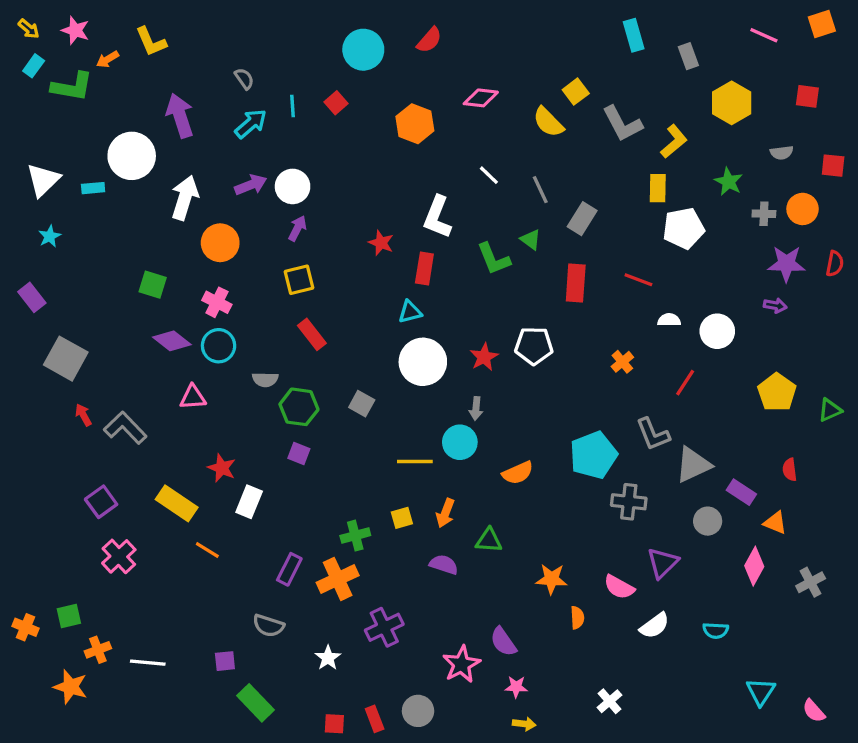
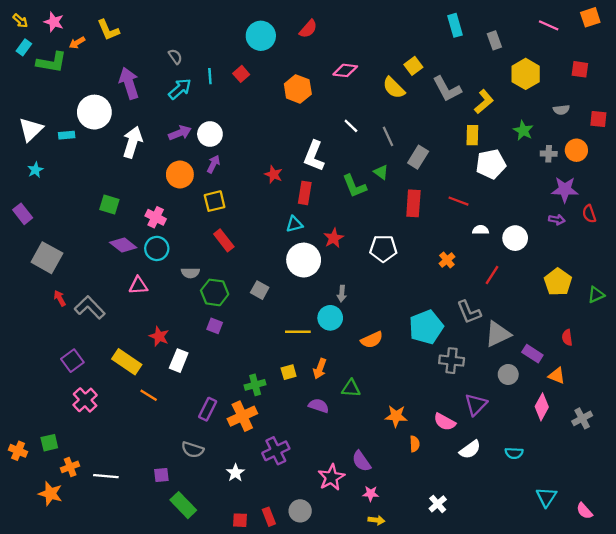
orange circle: (220, 243) -> (180, 174), moved
red semicircle: (835, 264) -> (589, 214), moved, turned 150
red star: (484, 357) -> (334, 238), moved

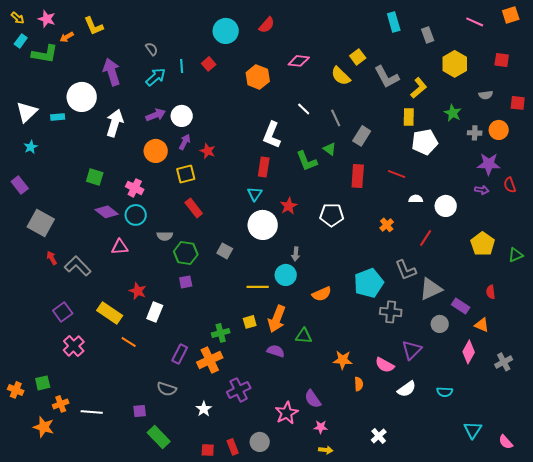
red star: (274, 174) -> (208, 151), moved
cyan triangle: (294, 224) -> (255, 194), turned -42
purple square: (215, 326) -> (186, 282), turned -32
orange arrow: (320, 369) -> (277, 319), size x1.5

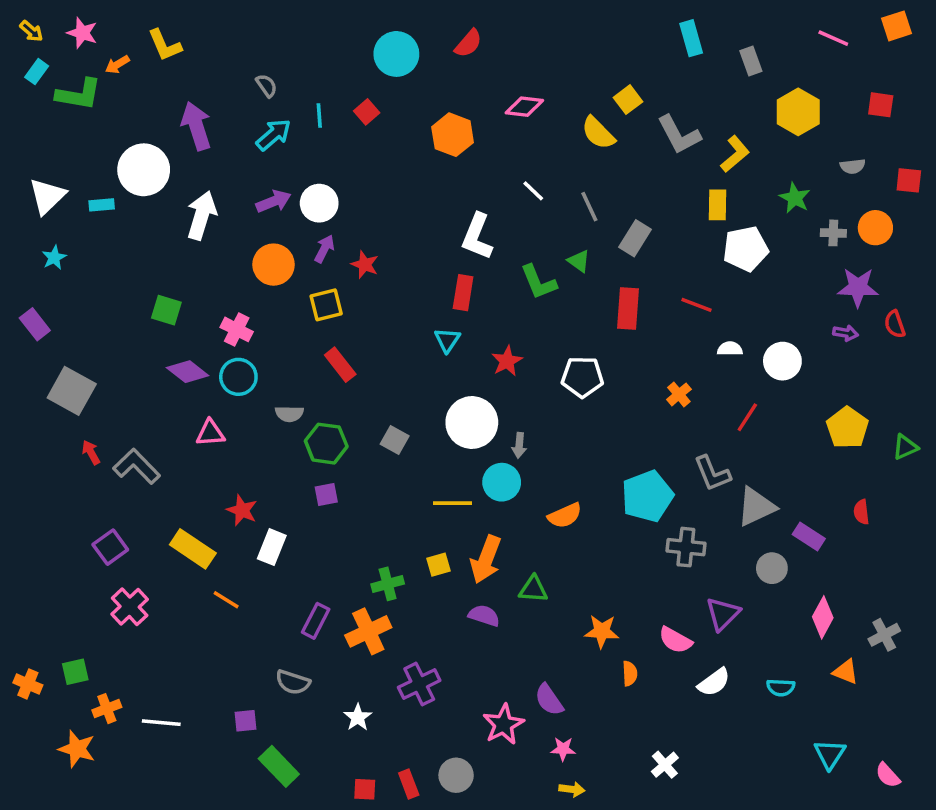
white circle: (263, 225) -> (472, 422), moved
orange triangle: (482, 325) -> (846, 672), moved

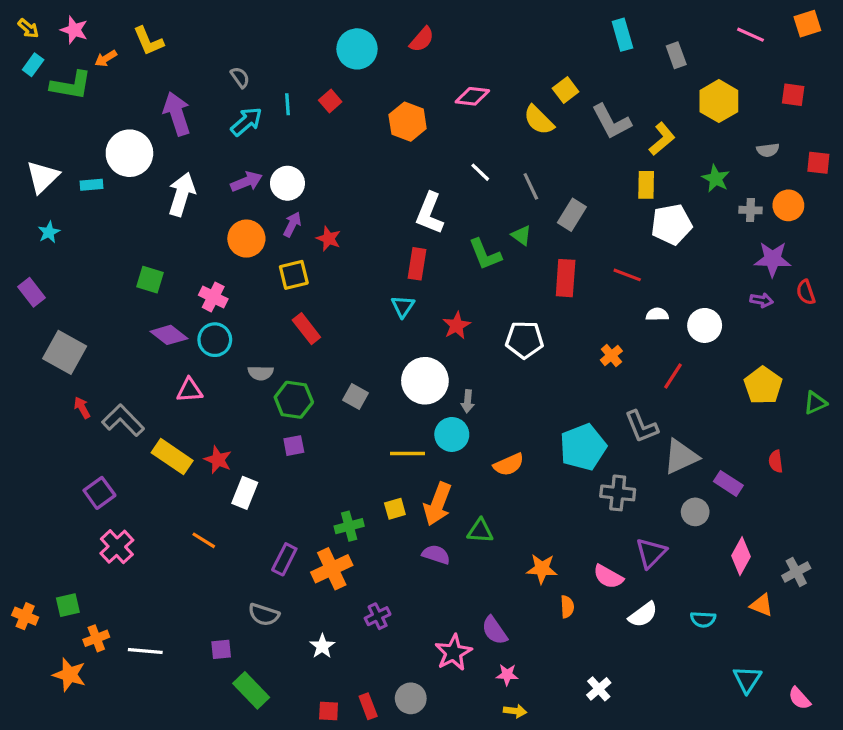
yellow rectangle: (193, 549) -> (172, 457), moved
purple cross: (419, 684) -> (378, 616), size x0.7

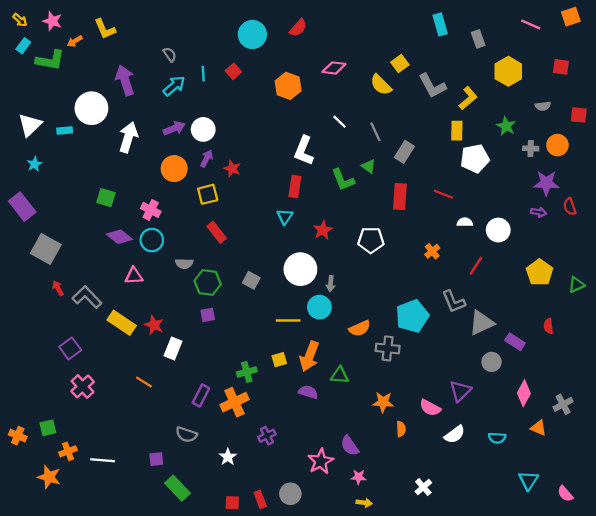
purple rectangle: (31, 292) -> (22, 207), size x1.4
gray cross: (618, 493) -> (388, 348), moved

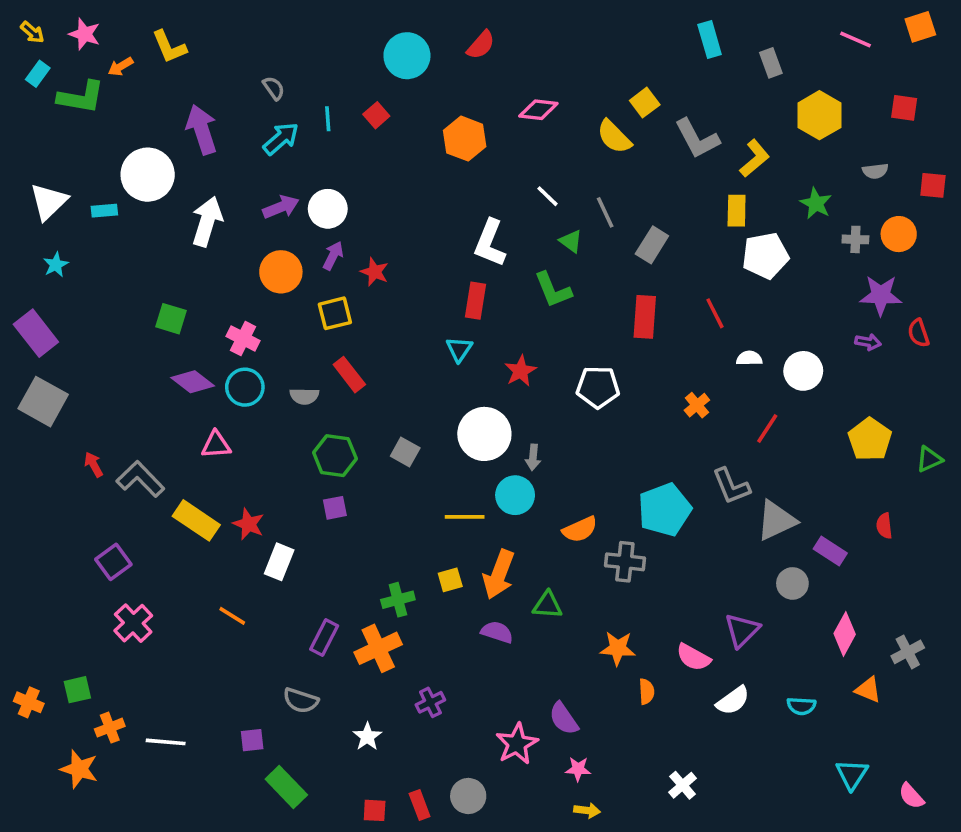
green triangle: (369, 166) -> (571, 241), moved
red line: (443, 194) -> (715, 313), turned 42
gray square: (46, 249) -> (43, 402), moved
gray semicircle: (184, 264) -> (304, 396), moved

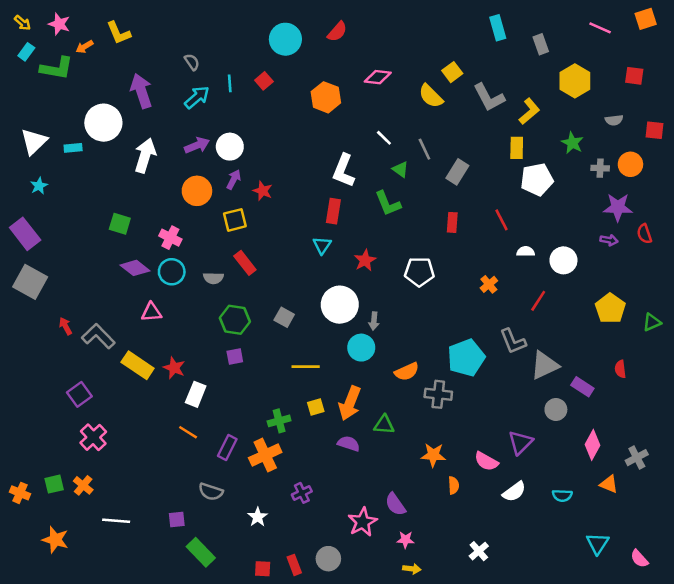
red rectangle: (645, 317) -> (452, 222), size x0.7
yellow line: (465, 517) -> (306, 367), moved
orange line: (232, 616) -> (188, 432), moved
orange cross: (110, 728) -> (83, 485), moved, turned -30

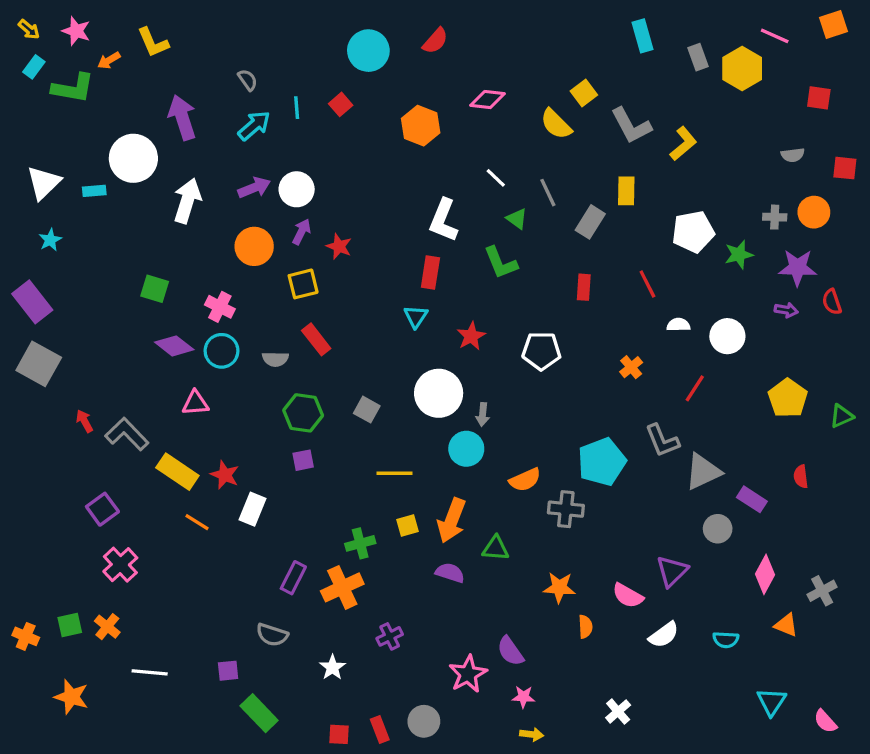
yellow hexagon: (575, 81) -> (742, 69), moved
green star: (572, 143) -> (739, 255), moved, turned 30
yellow rectangle: (517, 148) -> (626, 191), moved
orange line: (188, 432) -> (197, 522), moved

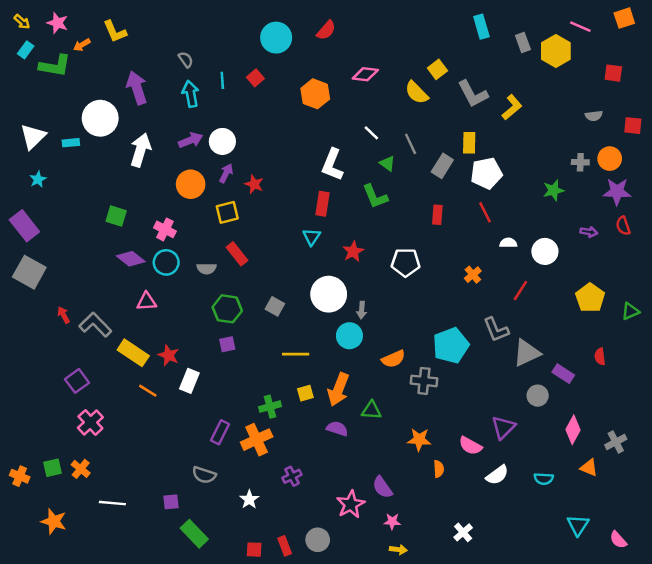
cyan arrow: (254, 126) -> (191, 94), turned -60
white pentagon: (693, 232) -> (486, 173), moved
purple star: (798, 268) -> (617, 192), moved

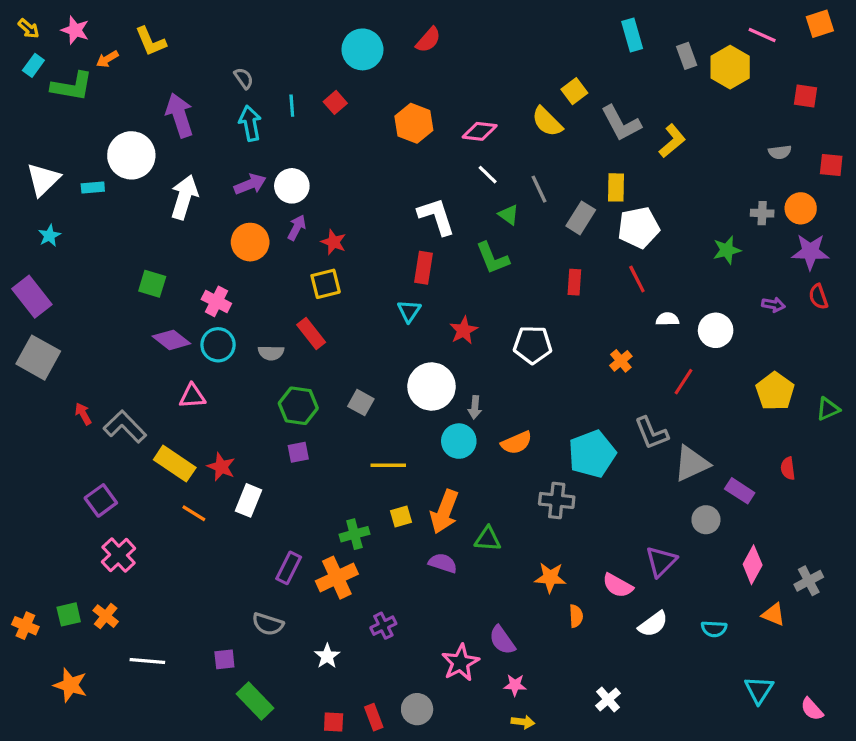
pink diamond: (365, 74) -> (480, 131), moved
white L-shape: (332, 165) -> (436, 216), turned 140
yellow square: (227, 212) -> (326, 284), moved
orange semicircle: (393, 359) -> (517, 443), moved

